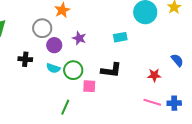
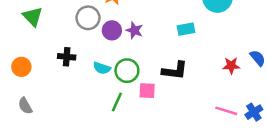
purple circle: (54, 45) -> (112, 30), moved
red star: (154, 75) -> (231, 66), moved
blue cross: (174, 103) -> (254, 112), turned -32
green line: (65, 107) -> (117, 102), moved

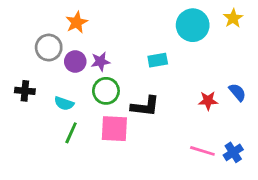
purple star: (134, 30) -> (100, 62), turned -30
green circle: (127, 71) -> (106, 91), moved
pink square: (147, 91) -> (114, 129), size x1.5
green line: (117, 102) -> (71, 133), moved

